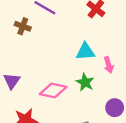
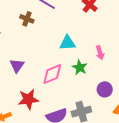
cyan triangle: (85, 52) -> (67, 43), moved
pink diamond: (53, 90) -> (52, 74), turned -35

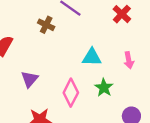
pink arrow: (100, 53) -> (129, 60), moved
pink diamond: (52, 74) -> (71, 93), turned -45

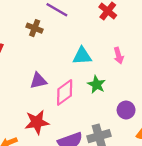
purple triangle: (30, 79) -> (38, 81), moved, turned 42
pink diamond: (71, 93) -> (65, 92), turned 32

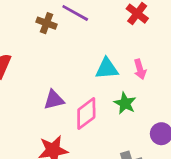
brown cross: (35, 28) -> (47, 23), moved
pink arrow: (119, 56) -> (140, 69), moved

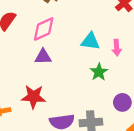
pink diamond: (86, 114) -> (44, 29), moved

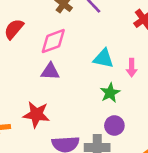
purple circle: (122, 102) -> (114, 126), moved

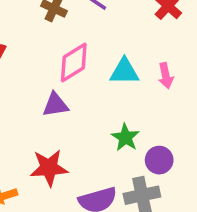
pink diamond: (53, 41) -> (74, 62), moved
green star: (110, 93) -> (125, 137), moved

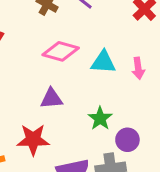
pink diamond: (74, 62) -> (61, 51), turned 44
purple triangle: (55, 105) -> (51, 99), moved

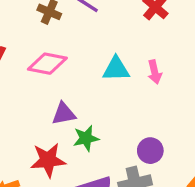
pink diamond: (61, 51) -> (47, 64), moved
green star: (100, 118) -> (86, 138), moved, turned 30

